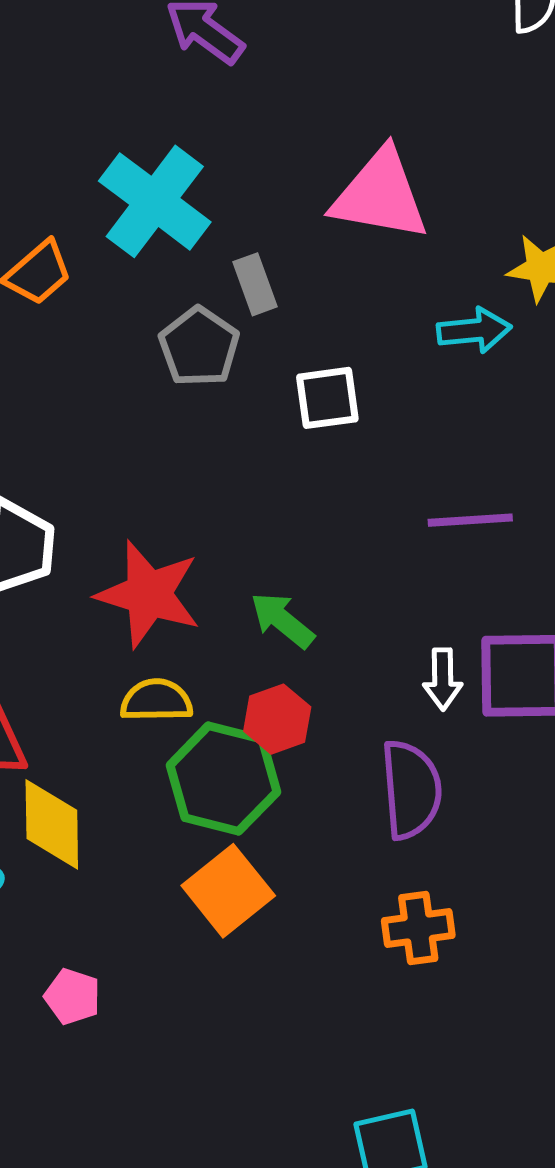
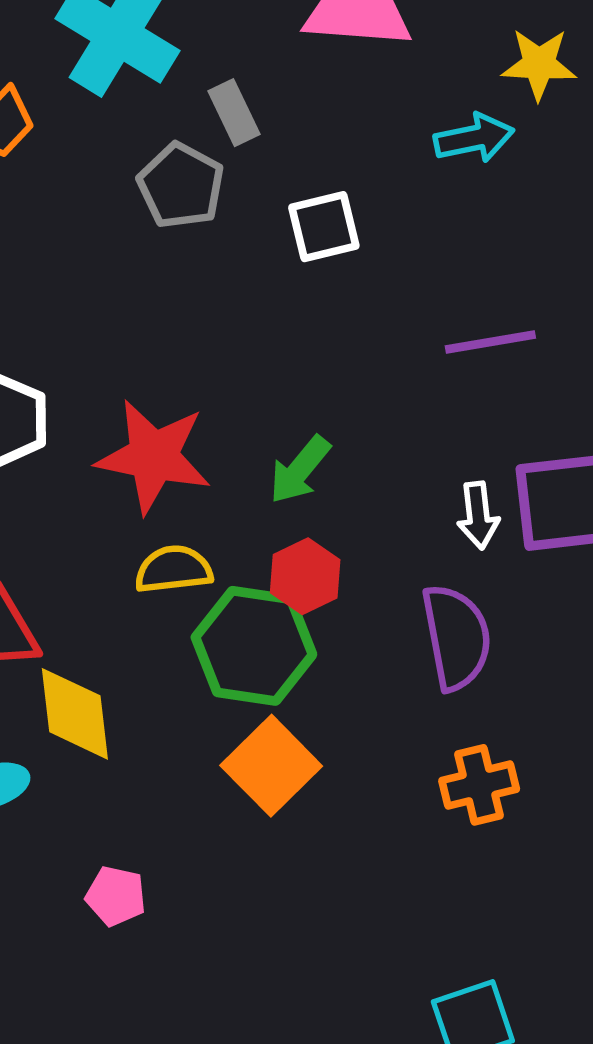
green arrow: (282, 620) -> (300, 470), turned -84

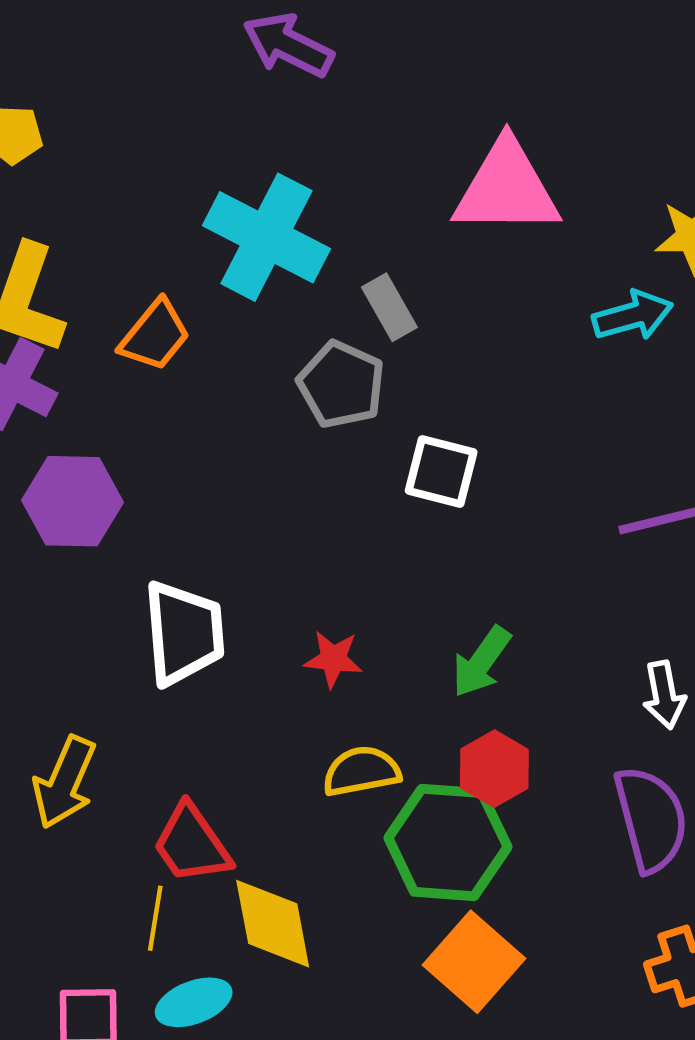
white square: (324, 227) -> (441, 471), moved, turned 32
red star: (154, 456) -> (333, 659), size x0.5

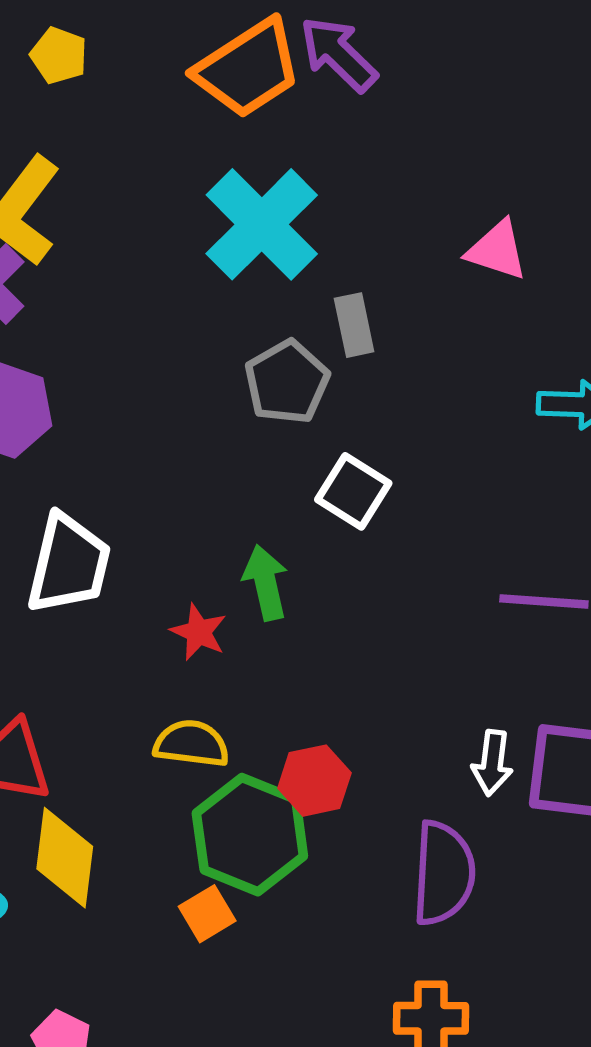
pink triangle: (507, 188) -> (497, 250), size x0.6
orange trapezoid: (155, 335) -> (248, 69), moved, size x1.5
green arrow: (481, 662) -> (266, 583), moved, turned 114
orange square: (474, 962) -> (207, 914), moved, size x0.6

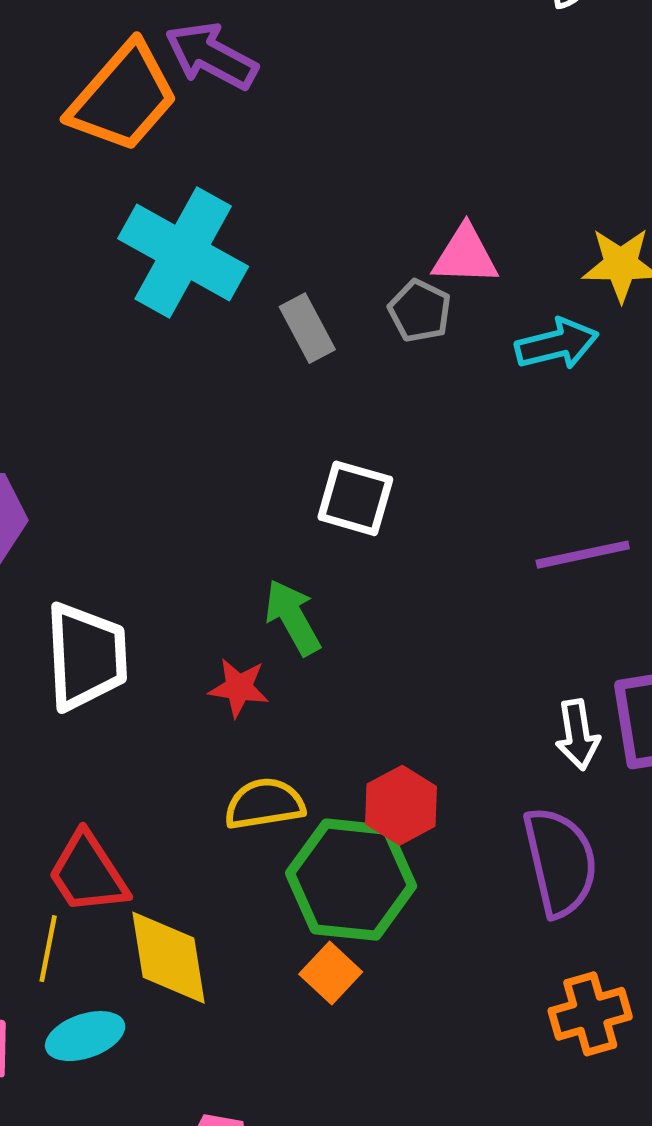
pink triangle: (497, 250) -> (465, 255), moved
gray pentagon: (287, 382) -> (420, 311), moved, size x0.7

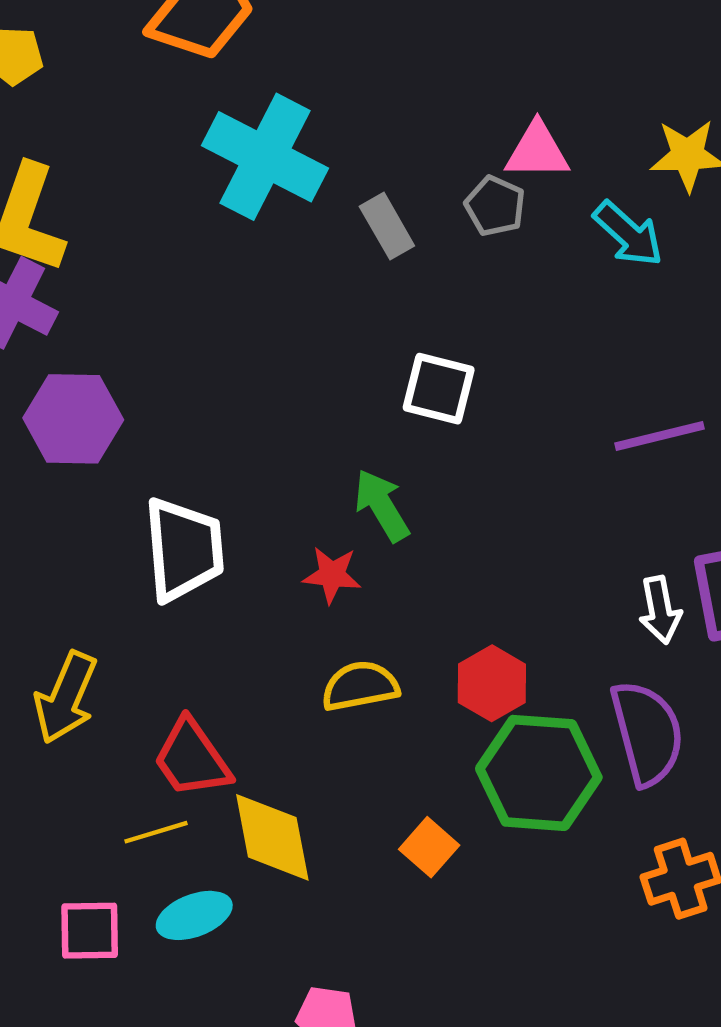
cyan arrow: (557, 344) -> (628, 234), turned 58
green hexagon: (351, 880) -> (539, 773), moved
yellow line: (48, 949) -> (156, 832), turned 64

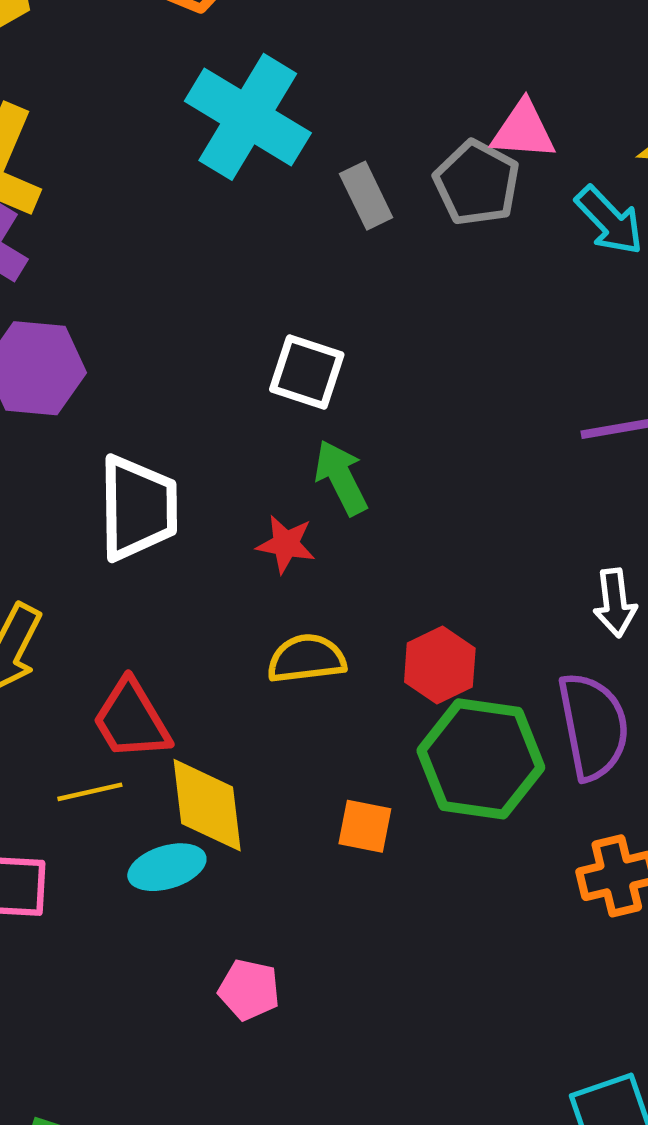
gray pentagon: (495, 206) -> (477, 183), size x1.4
white square: (439, 389) -> (307, 372), moved
orange square: (429, 847) -> (365, 826), turned -34
cyan ellipse: (194, 915) -> (167, 867), moved

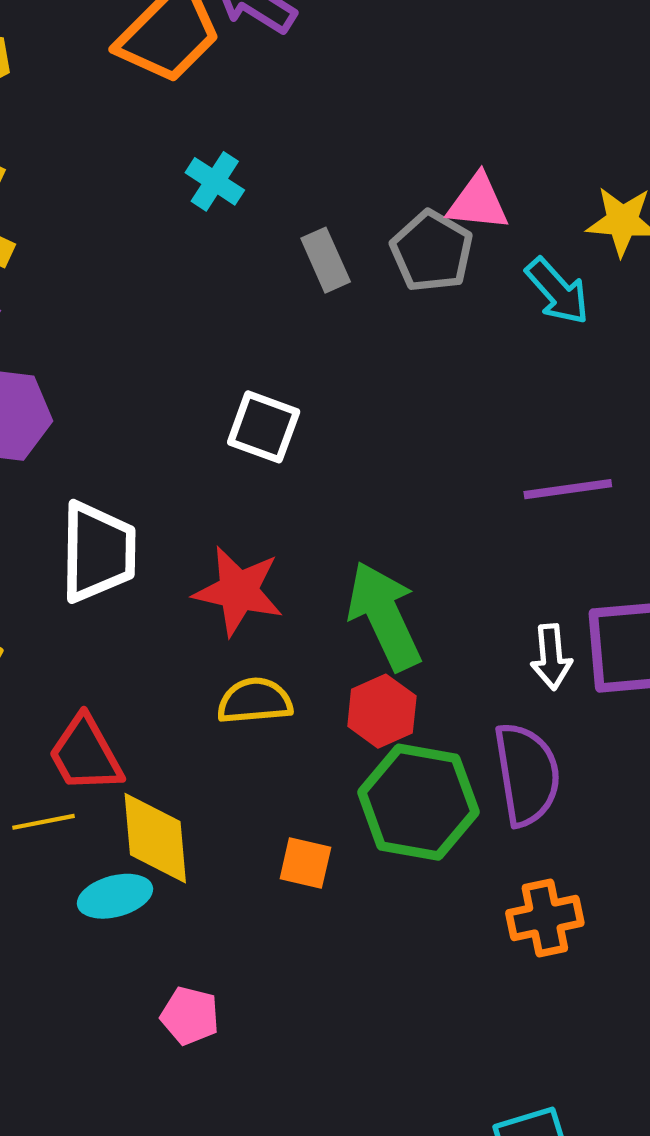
cyan cross: (248, 117) -> (215, 181), size x0.5
green arrow: (341, 478) -> (384, 616), moved, size x1.5
red star: (286, 544) -> (238, 591), size x1.6

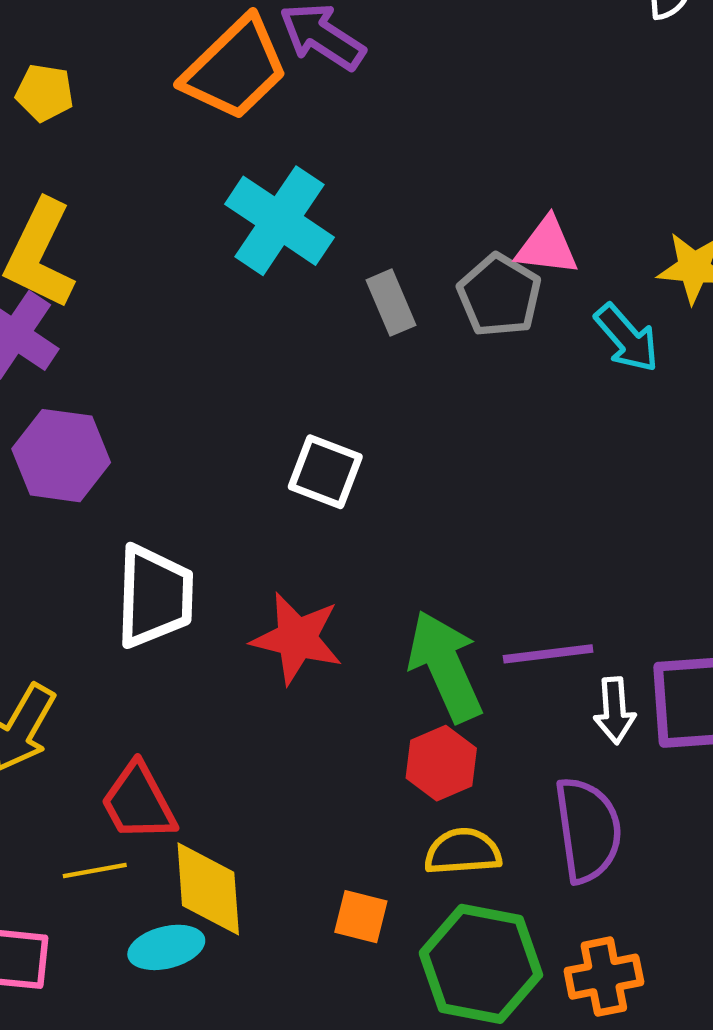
cyan cross: (215, 181) -> (279, 221), size x1.8
purple line: (568, 489) -> (548, 654), moved
yellow semicircle: (255, 701) -> (463, 852), moved
green hexagon: (418, 802) -> (481, 964), moved

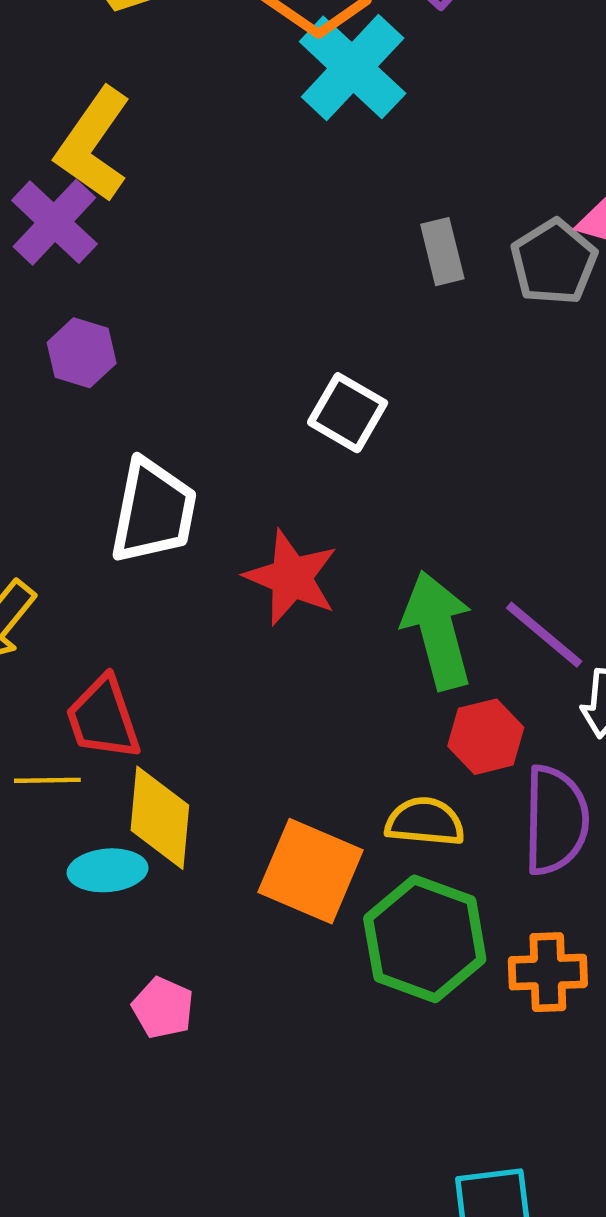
cyan cross: (279, 221) -> (353, 67), moved
purple hexagon: (61, 456) -> (82, 353), size x0.7
purple line: (548, 654) -> (544, 635), turned 38
red hexagon: (441, 763) -> (486, 737), moved
orange square: (361, 917) -> (311, 871), size x1.8

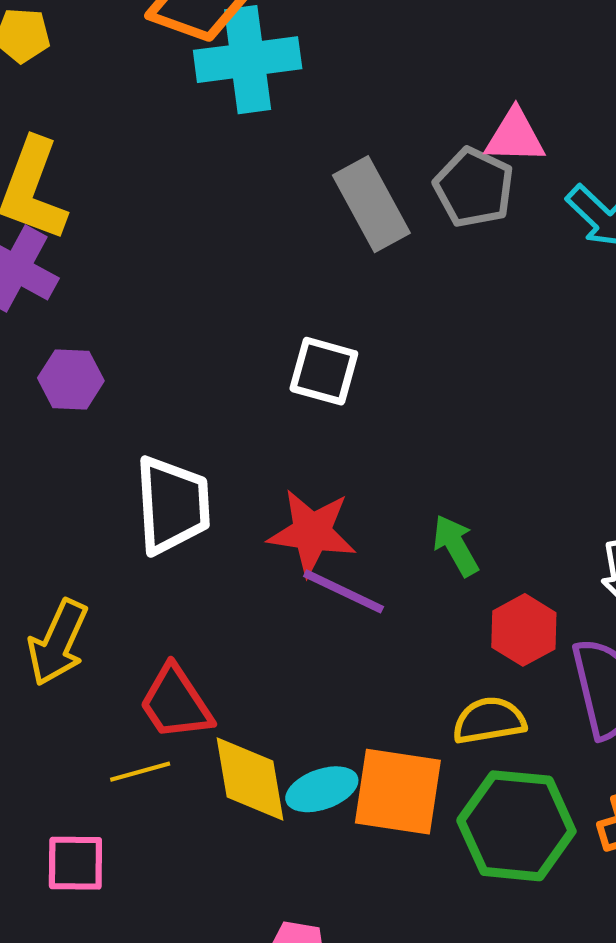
cyan cross: (353, 67) -> (248, 60), turned -36
gray rectangle: (442, 252) -> (371, 204), size x1.5
green arrow: (438, 630) -> (456, 546), size x0.6
purple line: (544, 635) -> (344, 591), moved
cyan ellipse: (108, 870) -> (322, 789), moved

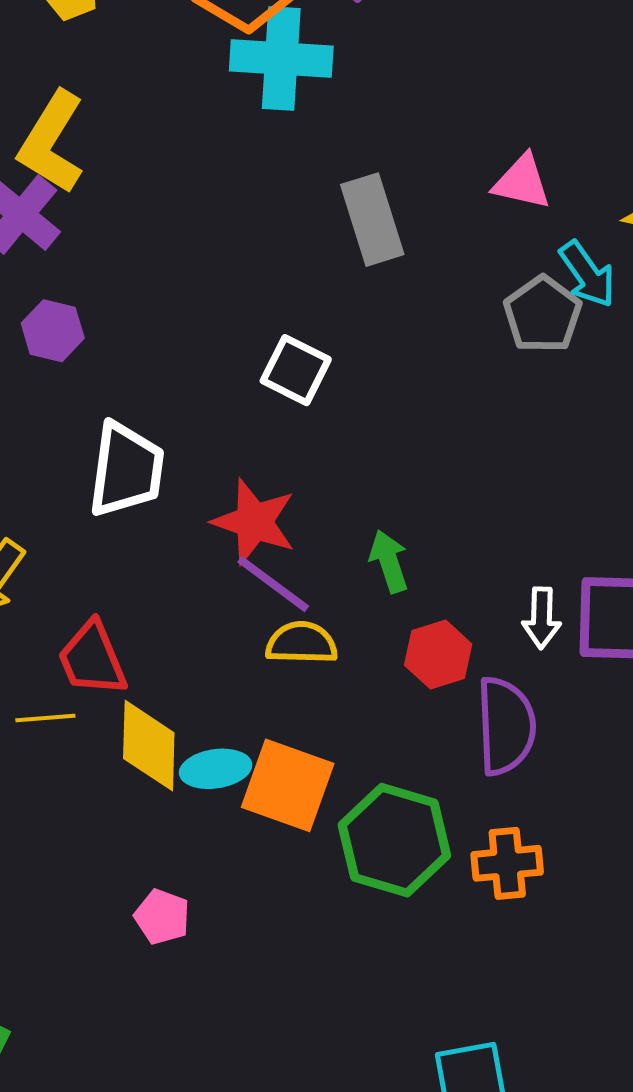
gray pentagon: (474, 187) -> (543, 314), moved
yellow semicircle: (489, 721) -> (302, 643), moved

